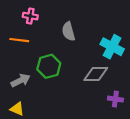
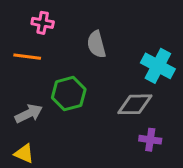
purple cross: (115, 99) -> (150, 140), moved

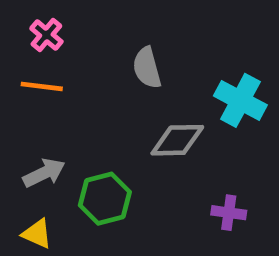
pink cross: (43, 23) -> (46, 35), moved, turned 30
green hexagon: (69, 94) -> (105, 199), moved
gray diamond: (135, 104) -> (177, 140), moved

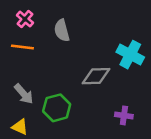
gray semicircle: (147, 68) -> (62, 30), moved
gray arrow: (44, 173) -> (24, 94), turned 75

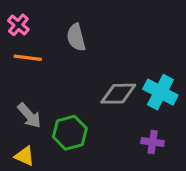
pink cross: (25, 19) -> (18, 25), moved
cyan cross: (130, 55) -> (160, 92), moved

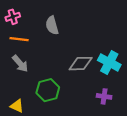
pink cross: (18, 25) -> (13, 17), turned 32
gray arrow: (29, 116) -> (20, 64), moved

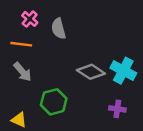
pink cross: (13, 17) -> (30, 19), moved, turned -32
gray diamond: (81, 64) -> (91, 72), turned 35

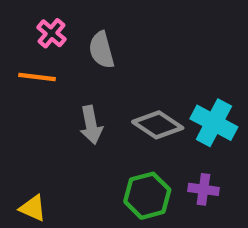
gray arrow: (23, 72) -> (91, 125), moved, turned 30
green hexagon: (54, 102) -> (147, 196), moved

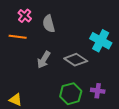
cyan cross: (214, 123) -> (101, 41), moved
gray arrow: (91, 125) -> (44, 60), turned 42

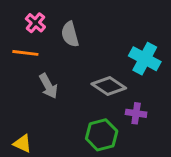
gray arrow: (44, 60) -> (48, 86), moved, turned -60
purple cross: (98, 91) -> (136, 113), moved

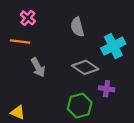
gray semicircle: (70, 34) -> (77, 27), moved
cyan cross: (145, 59) -> (113, 46), turned 35

